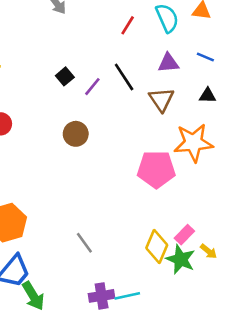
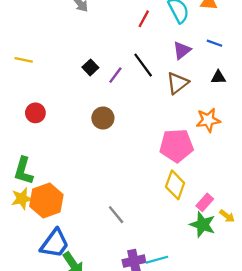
purple triangle: (168, 63) -> (182, 50), turned -30
brown triangle: (161, 99) -> (177, 83), turned 30
orange star: (193, 143) -> (208, 120), size x0.7
yellow diamond: (157, 247) -> (175, 185), moved

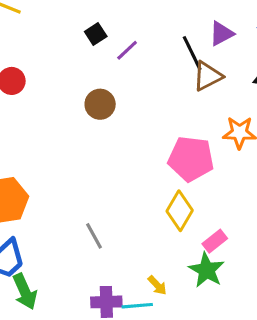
black line: (143, 65) -> (192, 53), moved
yellow arrow: (227, 216) -> (157, 285), moved

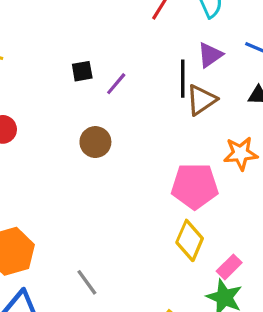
black square: (96, 34) -> (82, 71), turned 30
black line: (192, 53) -> (183, 79), turned 33
gray line: (94, 236) -> (87, 282), moved

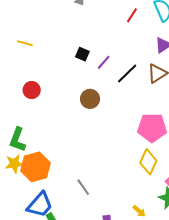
black square: (82, 71) -> (82, 54), turned 32
black line: (183, 79) -> (127, 73), moved, turned 45

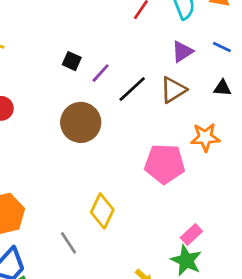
brown circle: (90, 99) -> (81, 122), size x1.5
yellow diamond: (148, 162) -> (102, 211), moved

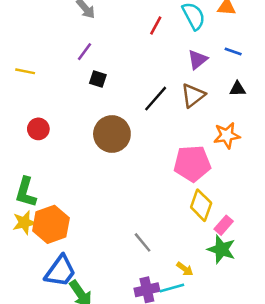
purple line: (101, 73) -> (85, 52), moved
yellow diamond: (102, 211) -> (201, 205), moved
gray line: (69, 243) -> (143, 242), moved

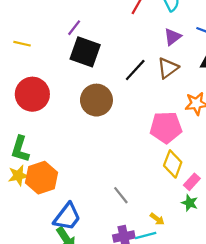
black square: (98, 79) -> (85, 52), size x2.0
red circle: (38, 129) -> (32, 94), size x1.8
green star: (221, 249) -> (190, 203), size x0.7
blue trapezoid: (60, 271) -> (67, 217), moved

